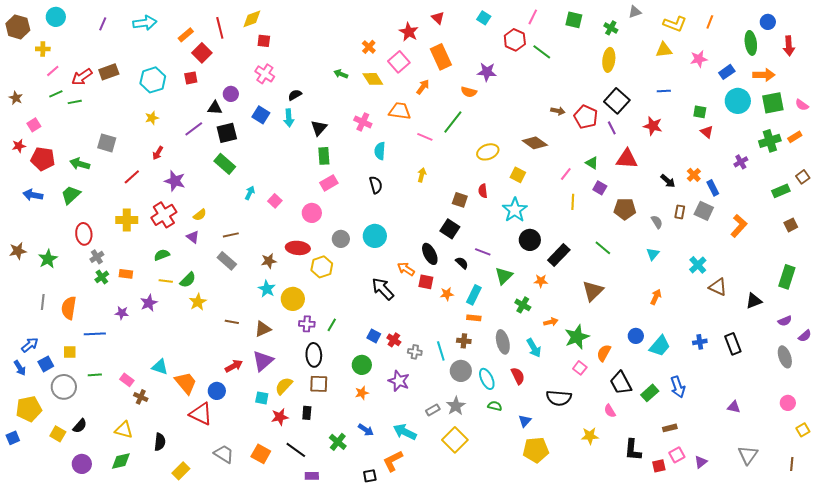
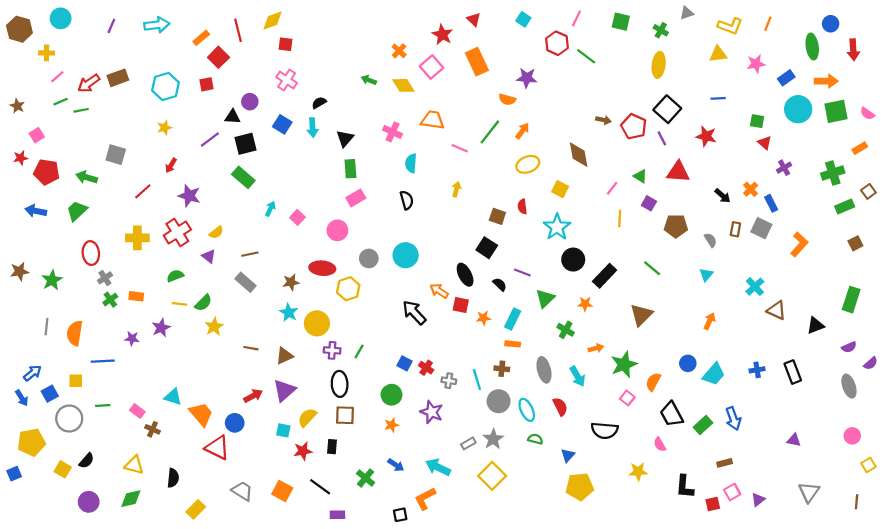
orange arrow: (423, 87) -> (522, 131), moved
green cross: (770, 141) -> (833, 173), moved
brown diamond: (535, 143) -> (579, 155), turned 45
purple cross: (741, 162) -> (784, 168), moved

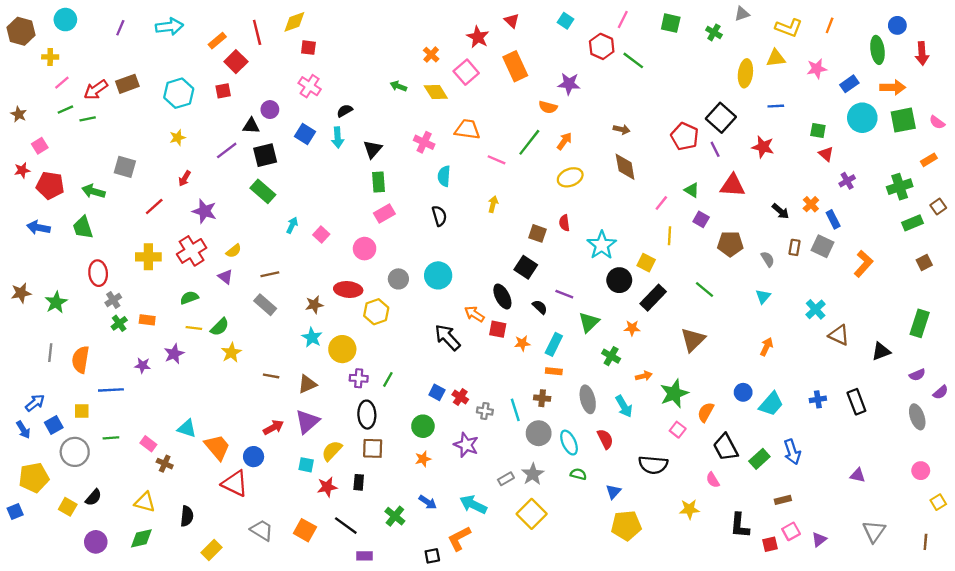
yellow ellipse: (659, 65) -> (745, 73), moved
brown arrow: (603, 120) -> (622, 129), moved
yellow square: (560, 189) -> (646, 263), moved
green trapezoid: (77, 211) -> (83, 228), turned -65

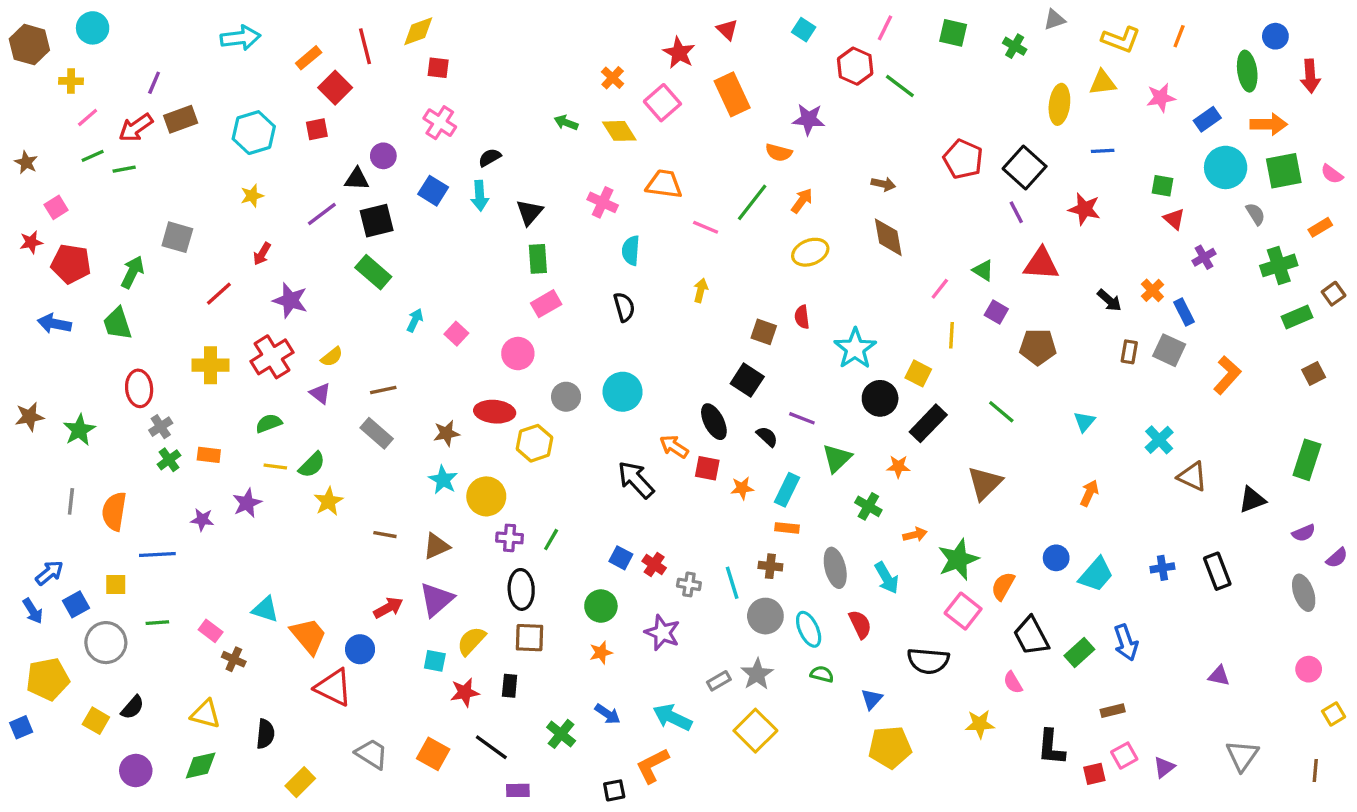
purple line: (120, 28) -> (154, 83), moved
red pentagon: (685, 136) -> (963, 159), moved
green arrow: (93, 191) -> (132, 272), turned 100
gray semicircle: (768, 259) -> (1255, 214), moved
pink square: (678, 430) -> (963, 611), size x1.5

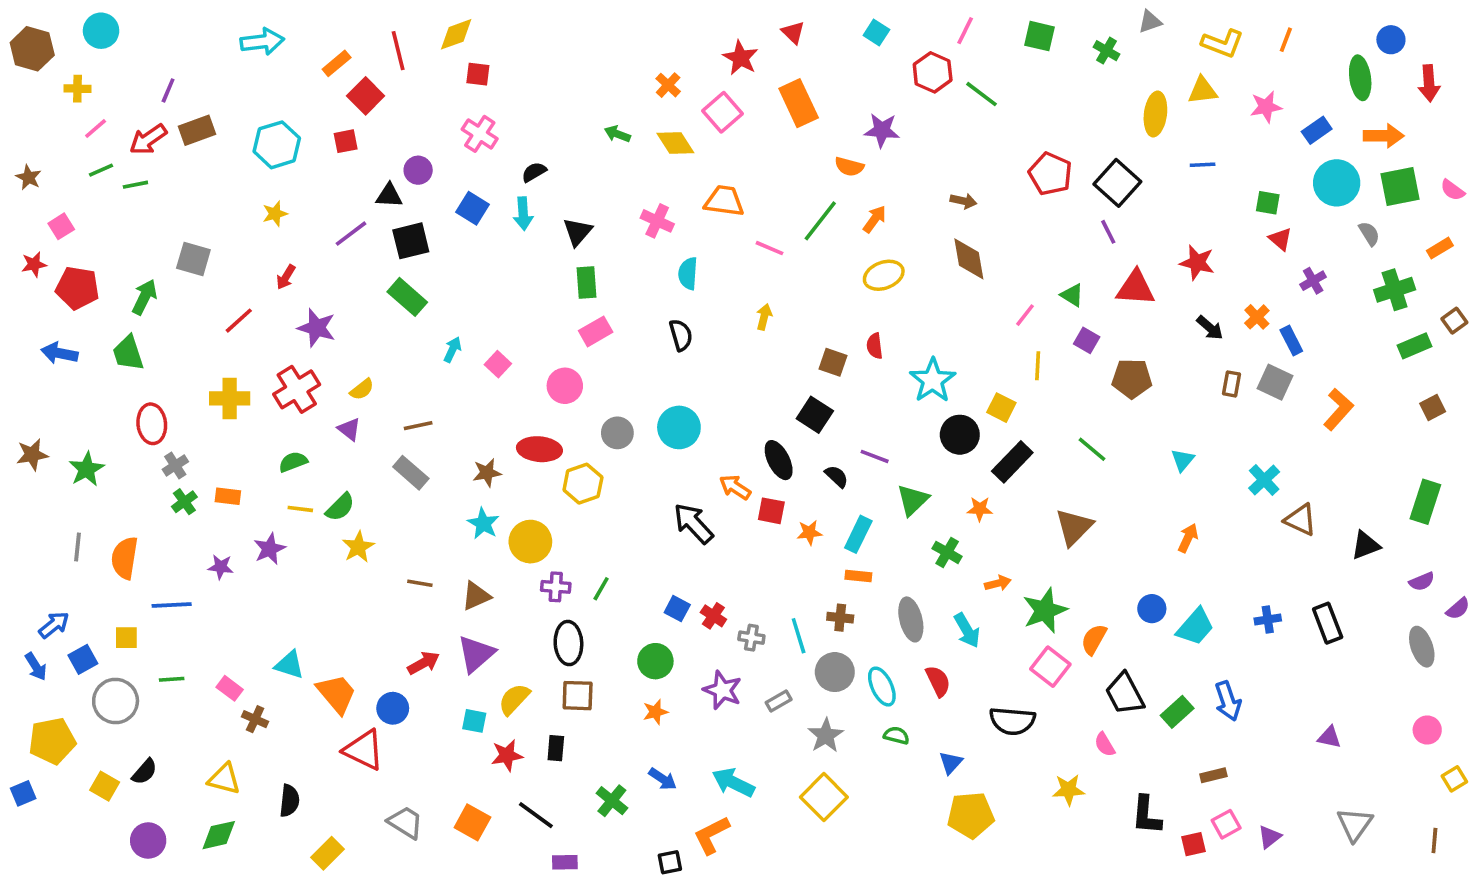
red star: (1084, 209) -> (1197, 263), moved
gray rectangle: (719, 681) -> (779, 701), moved

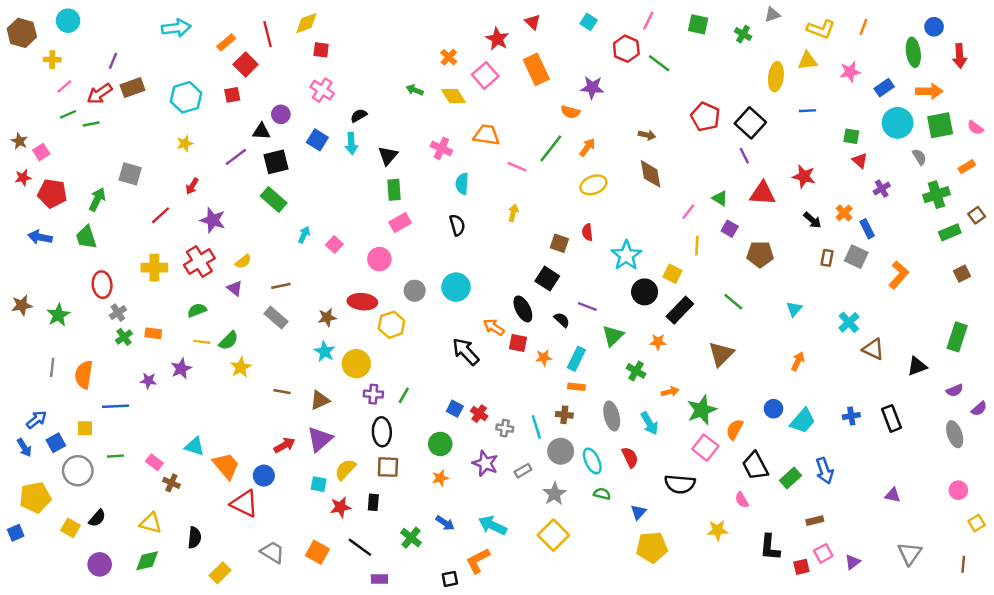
brown star: (29, 177) -> (19, 141), moved

